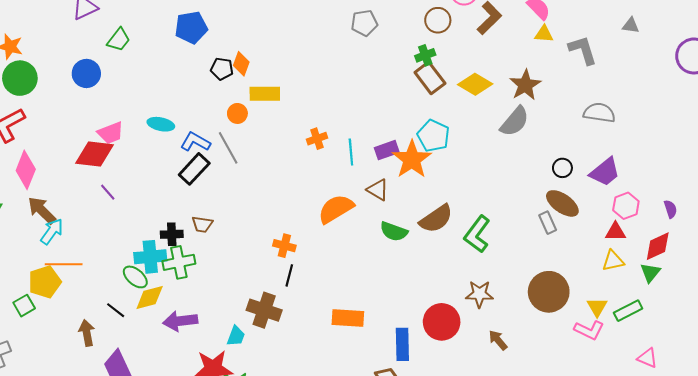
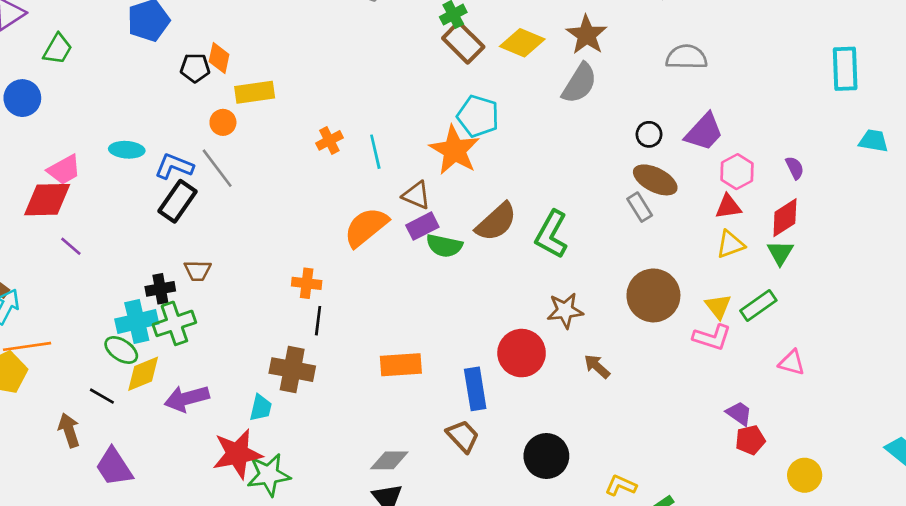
purple rectangle: (387, 150) -> (422, 226), moved

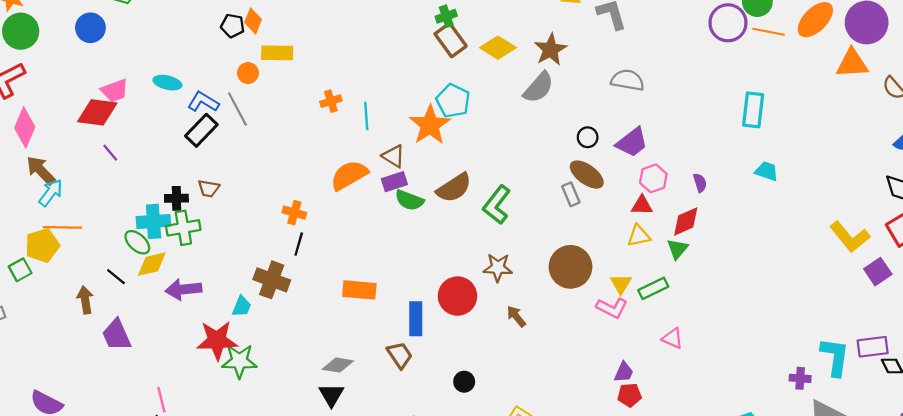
purple trapezoid: (739, 413) -> (624, 372), turned 70
black circle: (546, 456) -> (464, 382), size x0.6

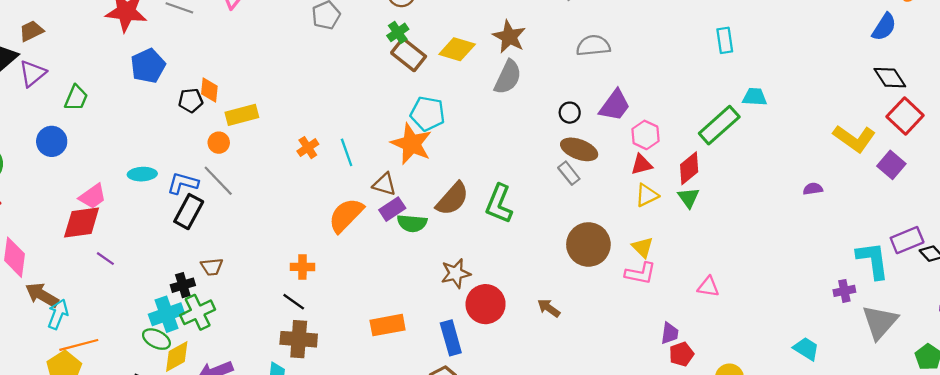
cyan rectangle: (753, 110) -> (725, 40), size x0.7
purple semicircle: (700, 183) -> (813, 189), moved, turned -66
black line: (299, 244) -> (294, 302), moved, turned -55
brown star: (498, 268) -> (456, 273), moved
green rectangle: (653, 288) -> (719, 125), moved, size x1.4

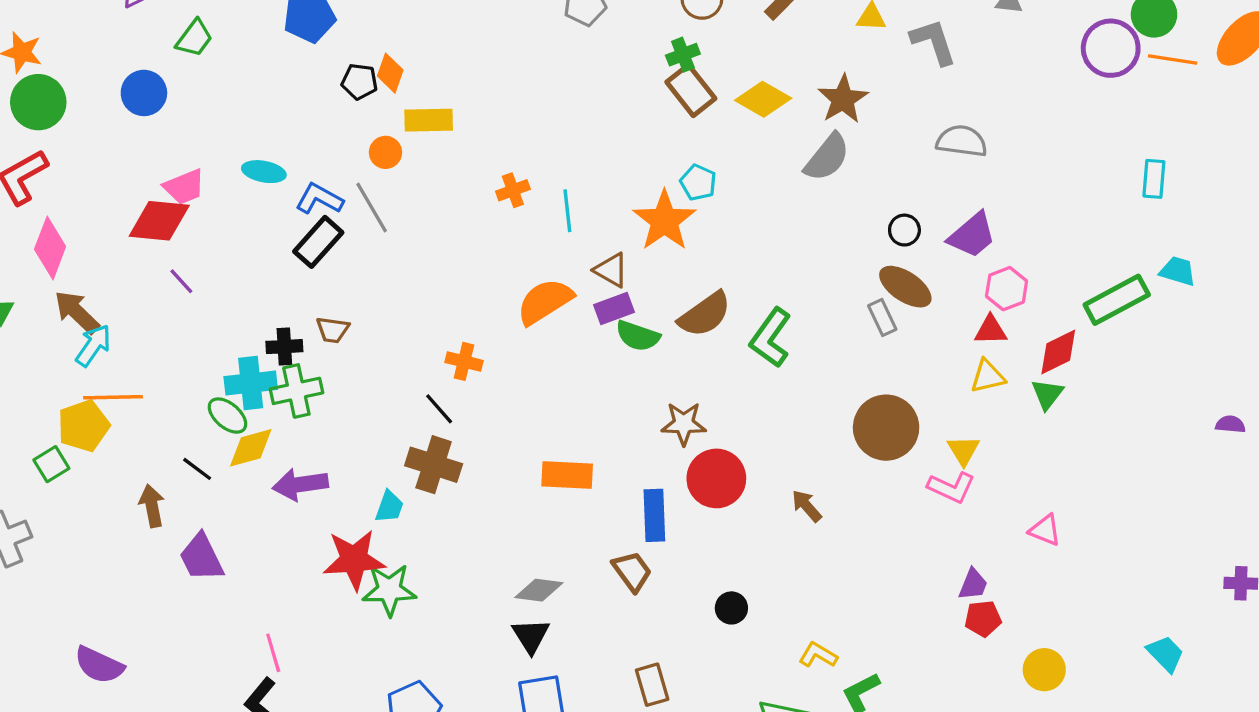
cyan pentagon: (428, 114) -> (698, 182), size x0.7

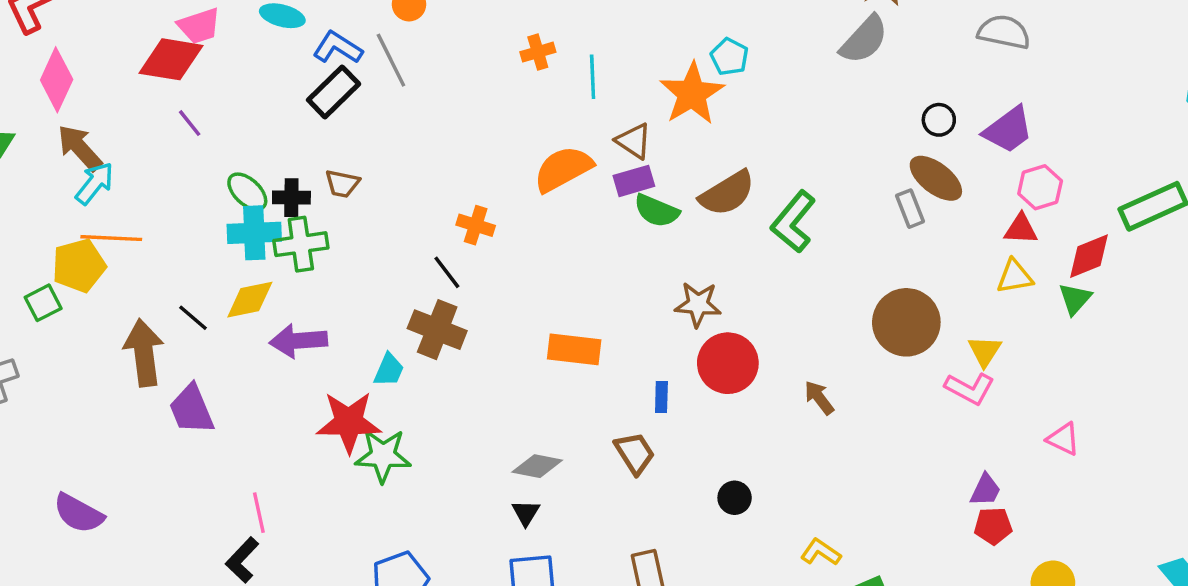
green ellipse: (227, 416) -> (247, 192), moved
brown arrow: (152, 506) -> (144, 353), size x1.5
blue rectangle: (654, 515) -> (661, 397), size x0.6
black triangle: (531, 636) -> (526, 513), size x0.7

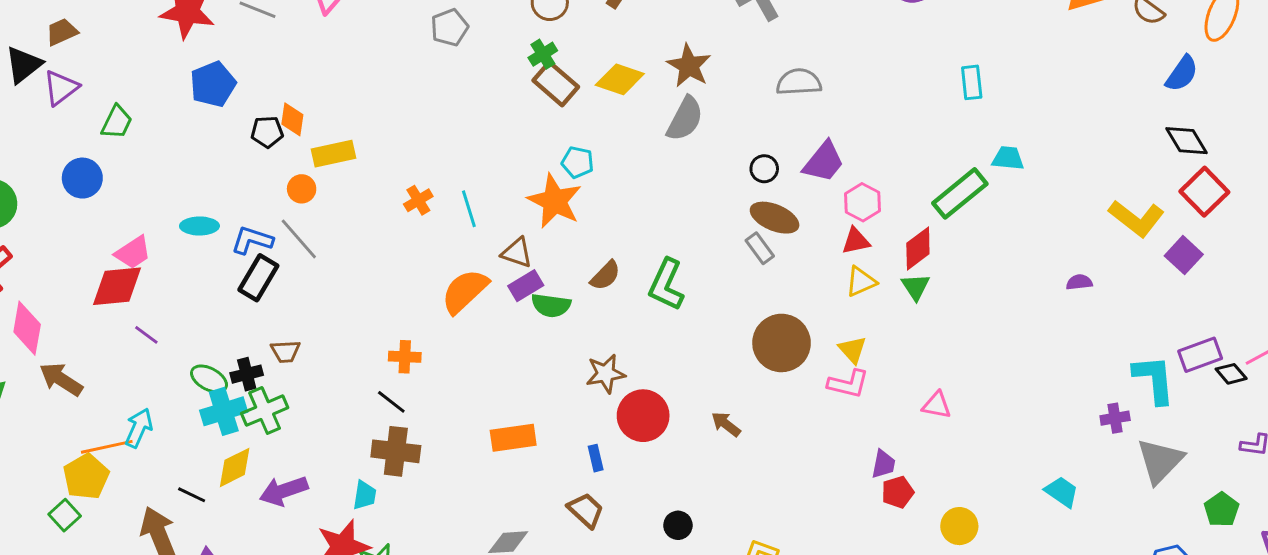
cyan arrow: (95, 183) -> (139, 428), moved
brown semicircle: (727, 193) -> (605, 275), size x0.7

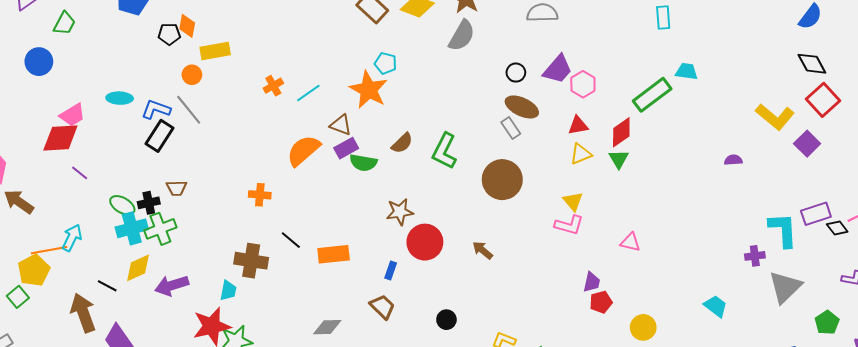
pink hexagon: (862, 202) -> (583, 84), moved
cyan line: (469, 209) -> (308, 93), turned 70
brown circle: (782, 343) -> (502, 180), moved
black line: (391, 402) -> (291, 240), moved
blue rectangle: (596, 458) -> (391, 271), turned 30

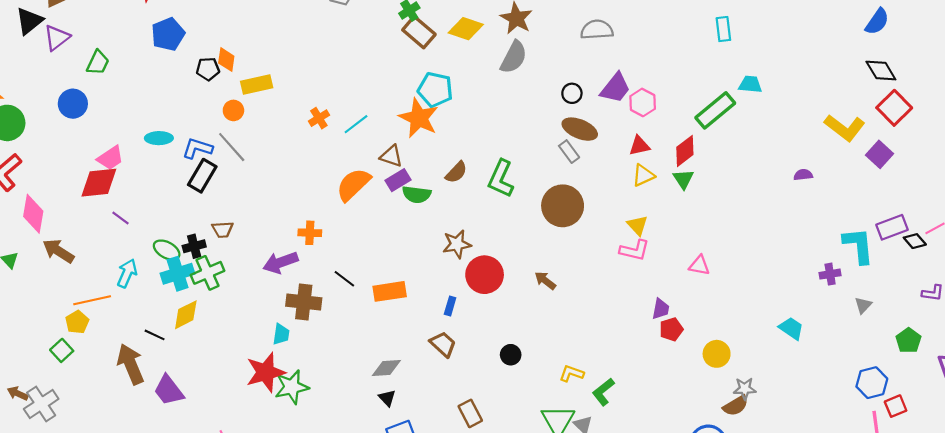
cyan pentagon: (386, 63) -> (435, 90), size x1.5
cyan arrow: (72, 238) -> (127, 273), moved
yellow pentagon: (34, 270) -> (77, 322), size x0.7
purple arrow: (172, 285) -> (281, 262), moved
gray triangle: (785, 287) -> (863, 305), size x0.5

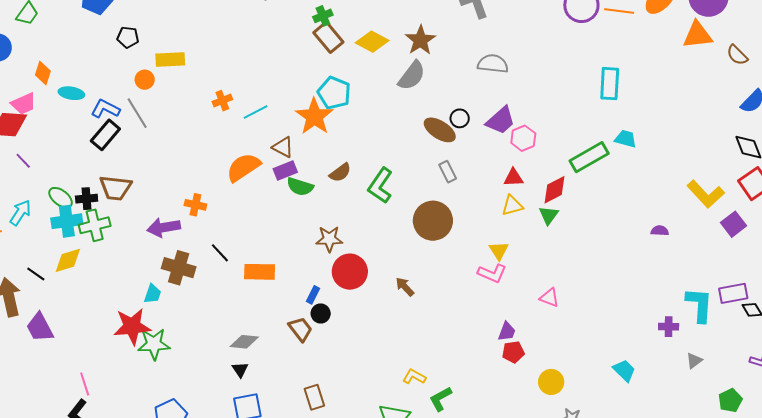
cyan rectangle: (723, 29) -> (610, 84), size x1.4
orange diamond: (226, 60) -> (43, 73), moved
brown ellipse: (580, 129) -> (440, 130), moved
brown trapezoid: (223, 230) -> (115, 188), size x1.6
black circle: (511, 355) -> (321, 313), moved

